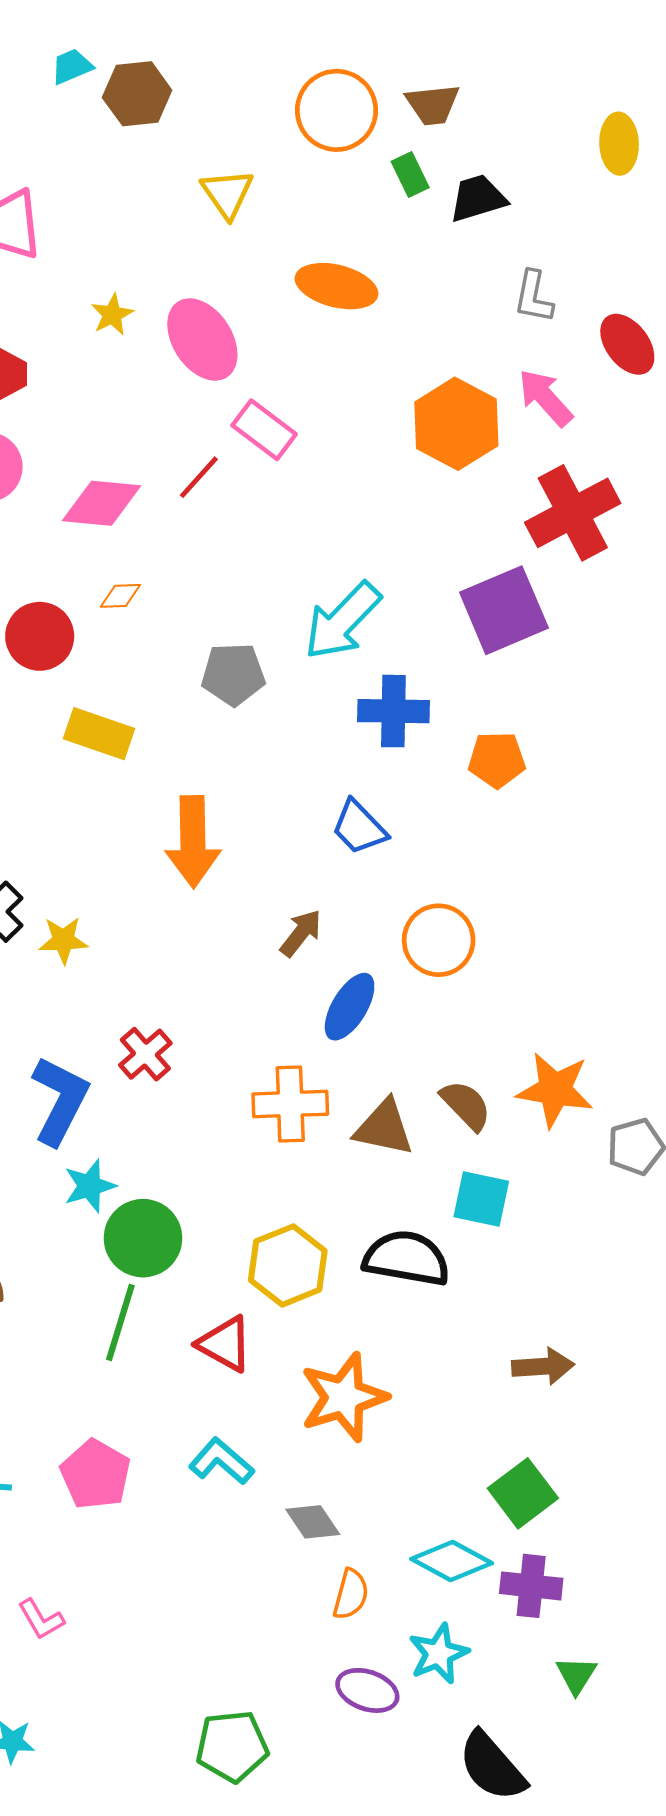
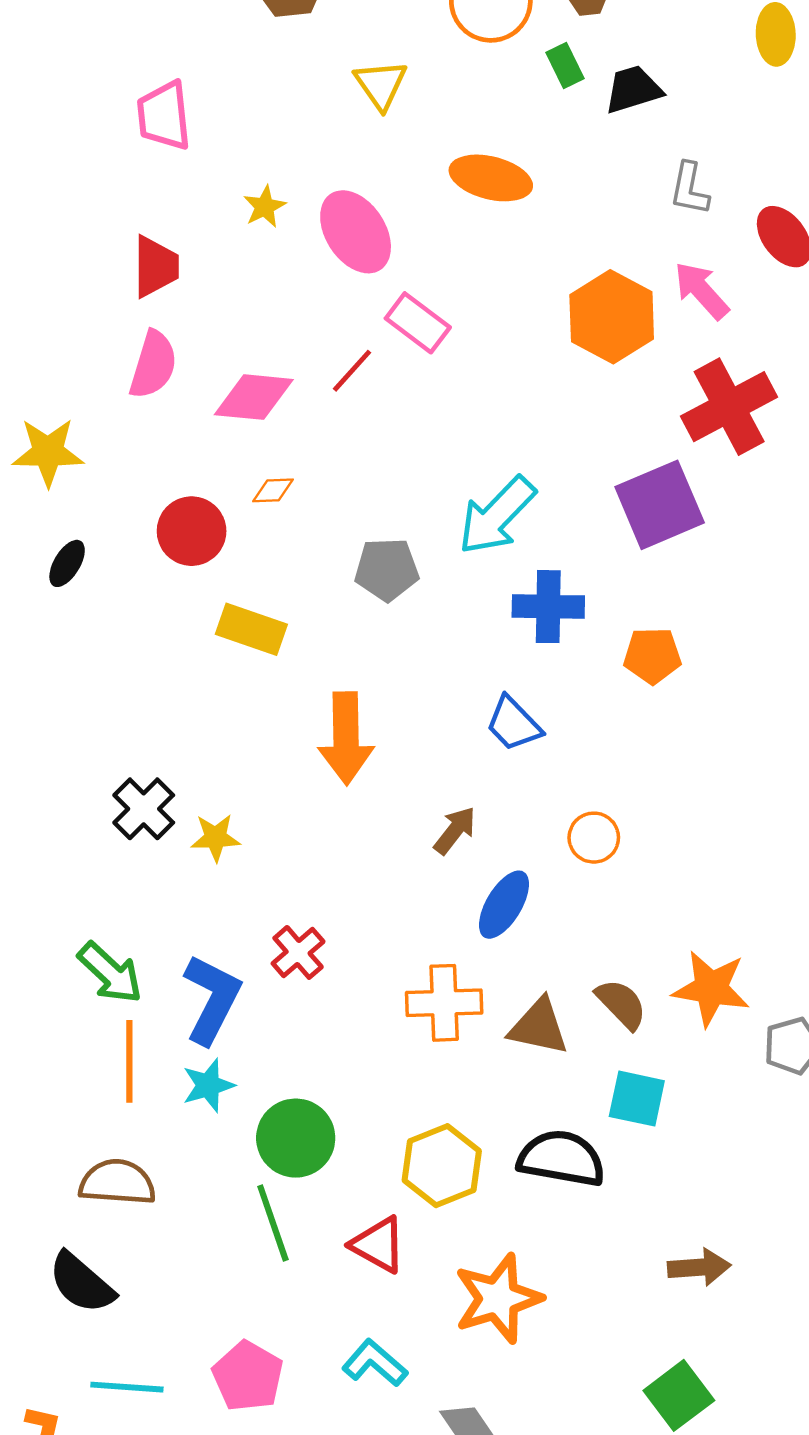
orange circle: (439, 940) -> (594, 838), size x0.7
cyan star: (90, 1186) -> (208, 1085), moved
green line: (120, 1322) -> (273, 1223), turned -36

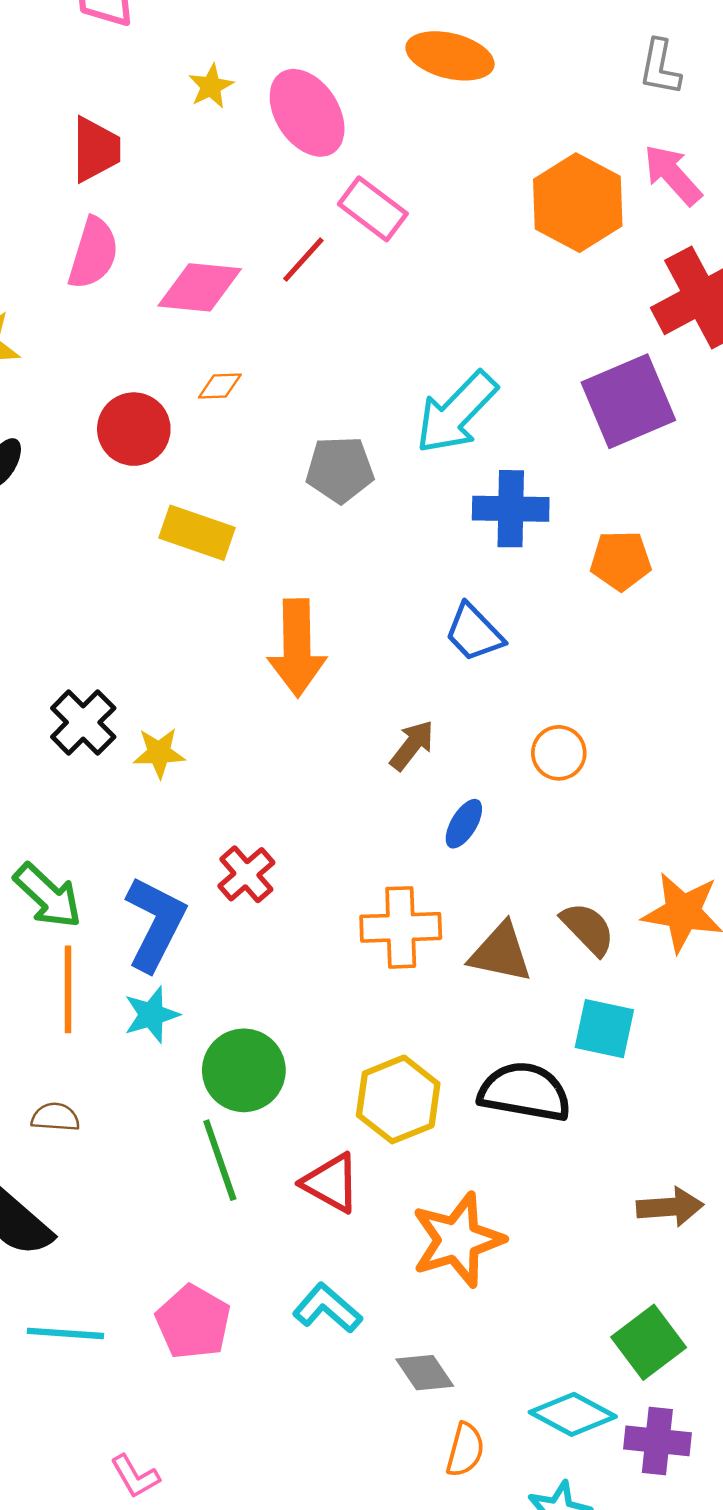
blue ellipse: (504, 905) -> (464, 824), size x0.7
brown semicircle: (117, 1182) -> (55, 1117), size x0.6

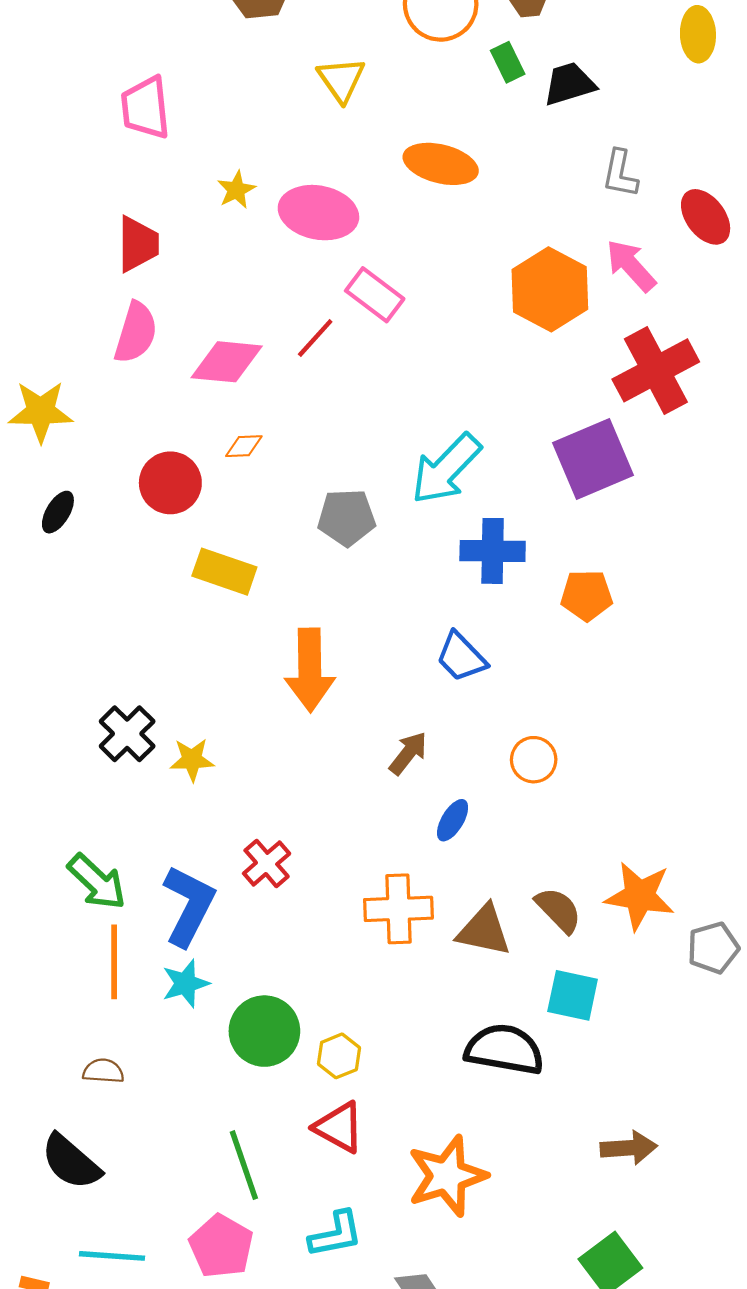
pink ellipse: (307, 113) -> (318, 213), turned -46
yellow hexagon: (398, 1099) -> (339, 1056), moved, size x0.6
green line: (220, 1160) -> (244, 1165), moved
cyan L-shape: (327, 1308) -> (336, 1234), turned 128

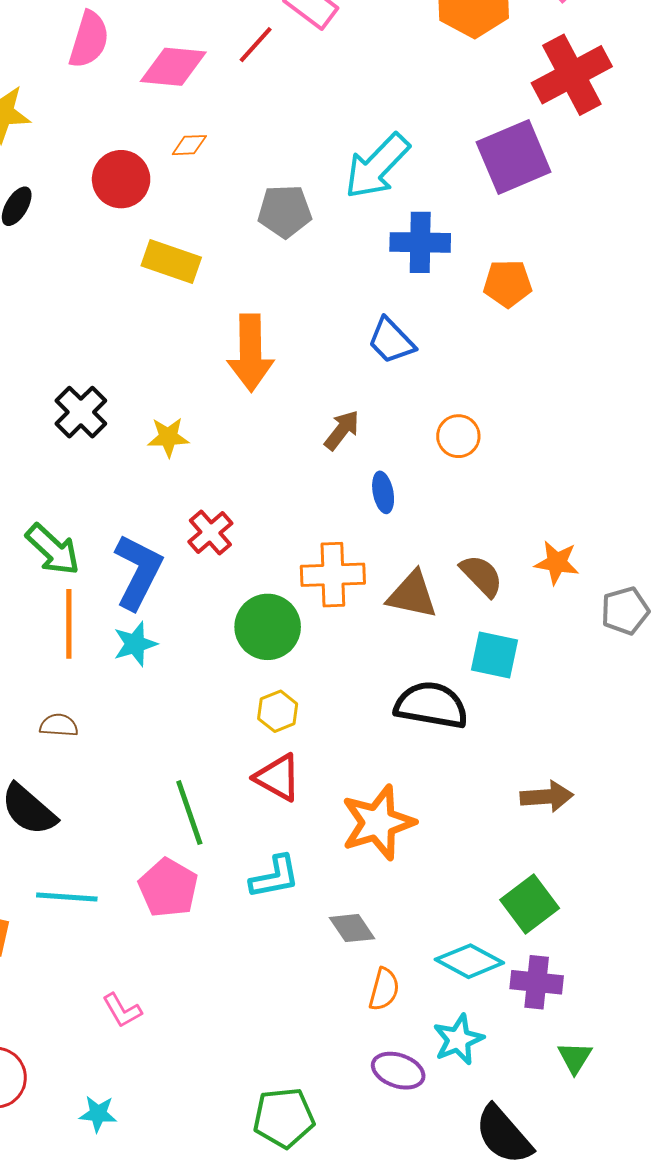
yellow star: (192, 760) -> (168, 437), moved
blue ellipse: (453, 820) -> (383, 492), turned -42
orange star: (640, 896) -> (557, 563), size x0.7
green circle: (264, 1031) -> (268, 627), moved

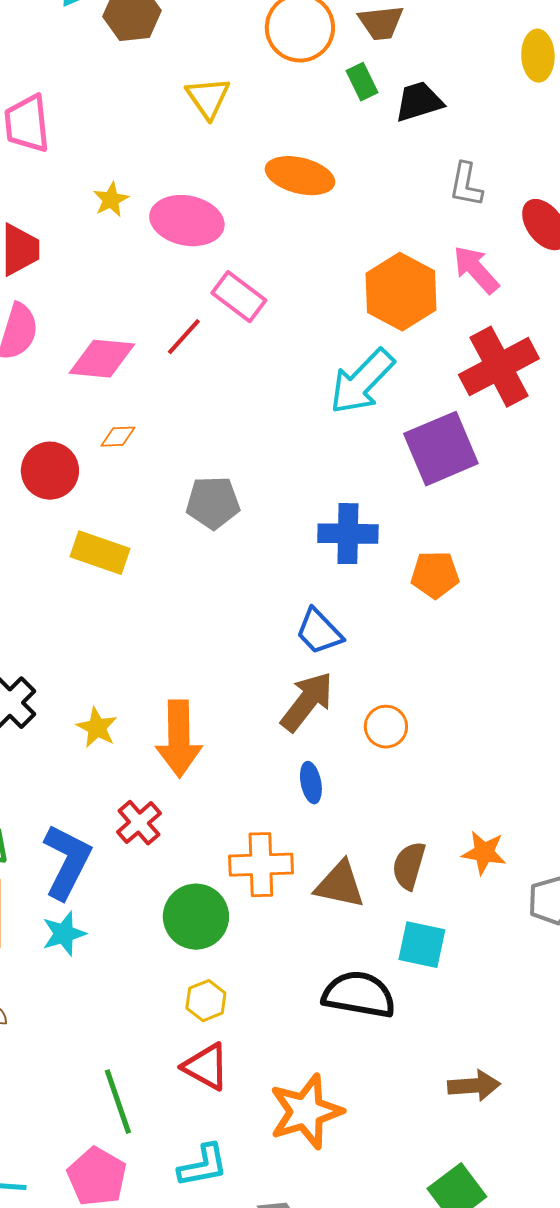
cyan arrow: (377, 166) -> (362, 382), moved
orange arrow: (251, 353) -> (179, 739), moved
brown arrow: (342, 430) -> (307, 702), moved, size x1.5
yellow star: (168, 437) -> (97, 728), turned 30
brown semicircle: (481, 576) -> (409, 866), turned -120

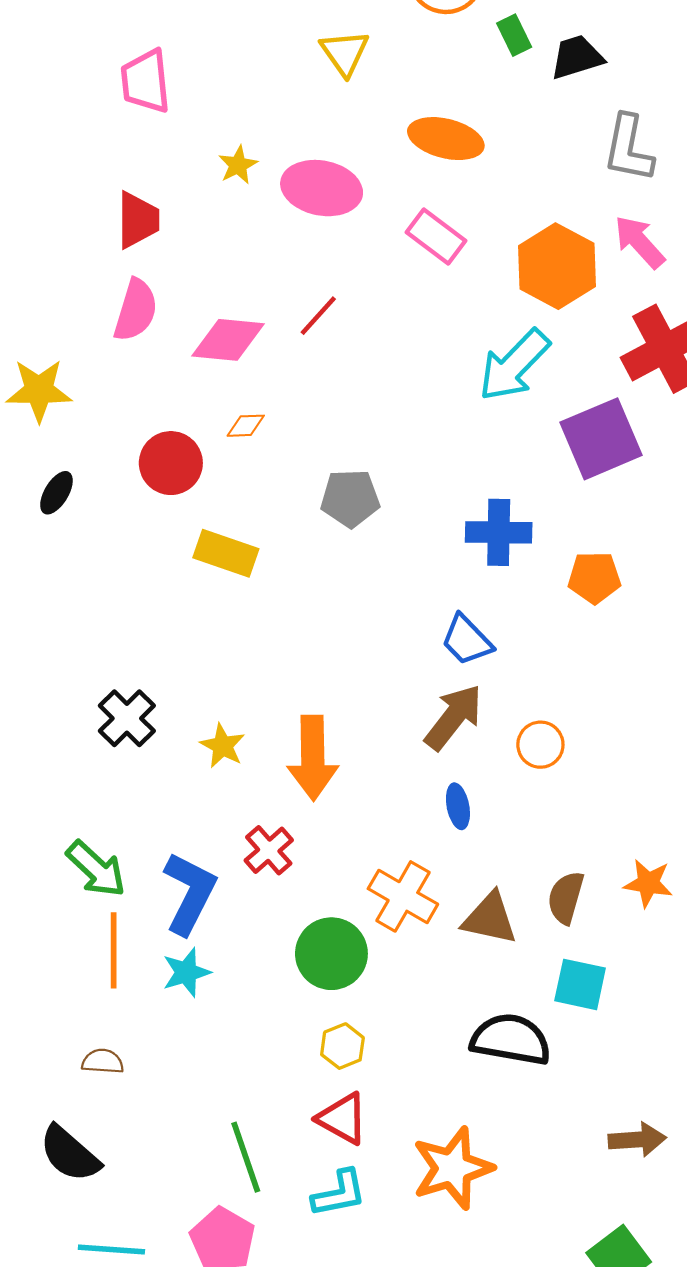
gray L-shape: (466, 185) -> (628, 148), size x1.4
pink rectangle: (239, 297) -> (436, 236), moved
orange cross: (261, 865) -> (403, 896), turned 32
cyan L-shape: (203, 1166) -> (339, 1193), moved

